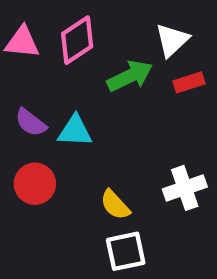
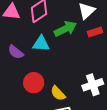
cyan triangle: (75, 131) -> (41, 44), moved
red circle: (35, 184) -> (34, 83), moved

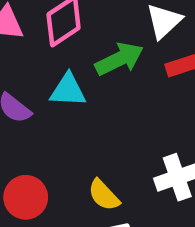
red circle: (34, 83) -> (26, 197), moved

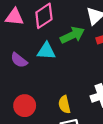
yellow semicircle: (104, 195) -> (64, 104), turned 30

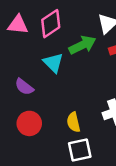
cyan triangle: (46, 51) -> (53, 63), turned 42
purple semicircle: (19, 60) -> (24, 87), moved

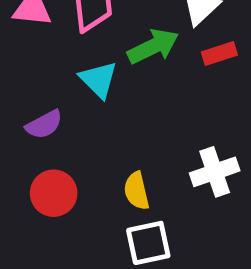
purple semicircle: (24, 87) -> (44, 125), turned -66

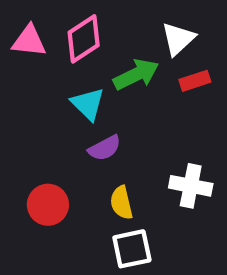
purple semicircle: (44, 125) -> (105, 148), moved
white cross: (215, 172) -> (191, 186), turned 30

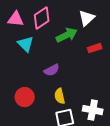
red rectangle: (195, 81) -> (95, 48), moved
cyan triangle: (88, 104) -> (26, 44), moved
white cross: (191, 186) -> (93, 110), moved

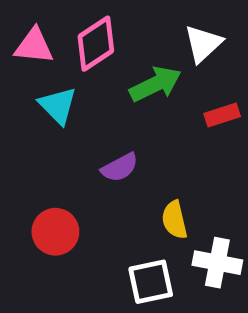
yellow semicircle: (60, 96) -> (174, 220), moved

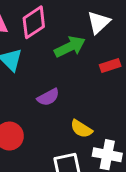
yellow semicircle: (174, 220) -> (81, 129), turned -45

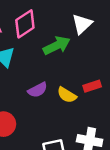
red rectangle: (110, 65) -> (92, 86), moved
yellow semicircle: (81, 129) -> (67, 95), moved

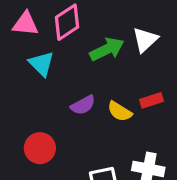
white triangle: (82, 24) -> (145, 40), moved

